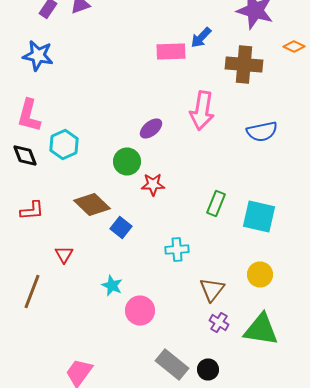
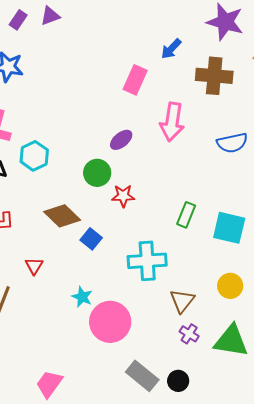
pink rectangle: (171, 52) -> (135, 80), moved, turned -64
cyan cross: (177, 250) -> (147, 261), size x1.6
pink circle: (140, 310) -> (110, 322), size x1.4

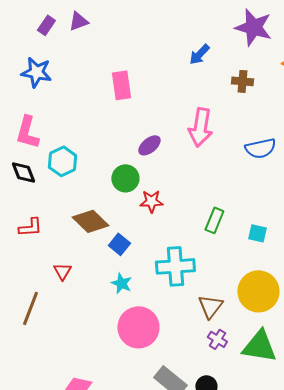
brown cross: (214, 76) -> (242, 81), size x0.6
pink rectangle: (135, 80) -> (121, 85), moved, turned -32
cyan square: (229, 228) -> (257, 233), size x0.6
yellow circle: (230, 286) -> (258, 291), size x1.6
cyan star: (82, 297) -> (121, 283), moved

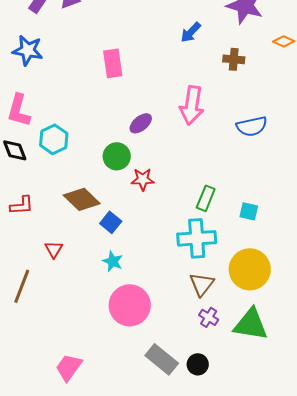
cyan cross: (175, 266) -> (197, 238), moved

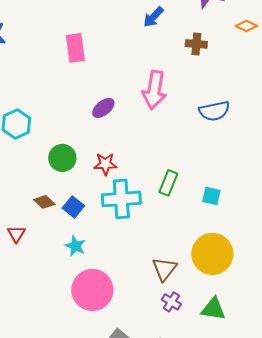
green circle: (117, 156) -> (62, 158), moved
brown diamond: (82, 199) -> (44, 202), moved, size x0.6
cyan cross: (197, 238) -> (121, 199), moved
green triangle: (251, 324) -> (213, 309), size x0.7

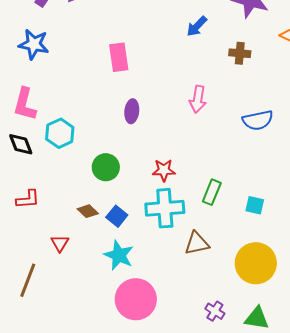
pink arrow: (154, 90) -> (198, 99), size x0.7
purple ellipse: (103, 108) -> (132, 111), moved, turned -45
red star: (105, 164) -> (164, 170), moved
cyan star: (75, 246) -> (119, 255), size x1.4
brown triangle: (164, 269) -> (197, 243), moved, turned 40

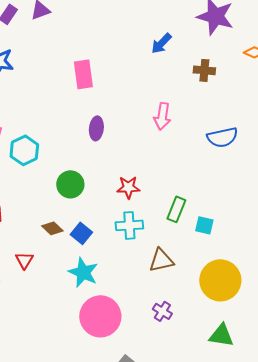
cyan square: (255, 205) -> (204, 225), moved
cyan cross: (165, 208) -> (129, 225), size x0.7
purple cross: (215, 311) -> (162, 311), moved

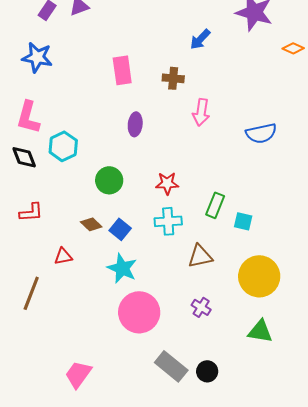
brown cross: (204, 70) -> (173, 78), moved
red triangle: (24, 260) -> (63, 256), turned 48

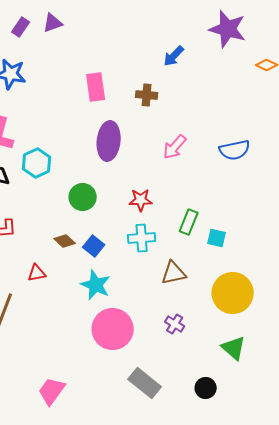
pink arrow: (201, 112) -> (175, 147), moved, turned 32
purple ellipse: (135, 124) -> (109, 141), size x1.6
green triangle: (260, 331) -> (234, 348), turned 32
black circle: (207, 371) -> (206, 388), moved

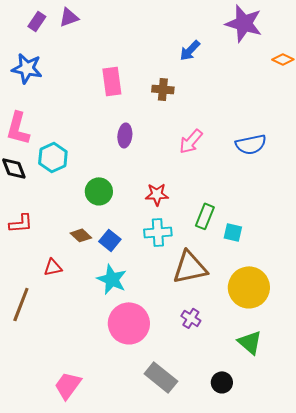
purple ellipse: (109, 141) -> (125, 135), size x0.6
brown triangle: (174, 273) -> (190, 267), size x1.4

